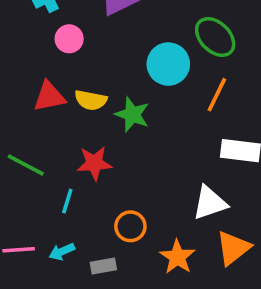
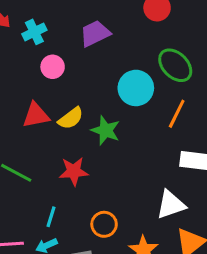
yellow semicircle: (91, 100) -> (71, 118), turned -48
cyan line: (67, 201) -> (51, 217), moved

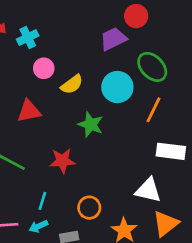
purple trapezoid: (95, 33) -> (113, 39), moved
yellow semicircle: (71, 118) -> (72, 84), moved
white triangle: (171, 205) -> (148, 190), turned 32

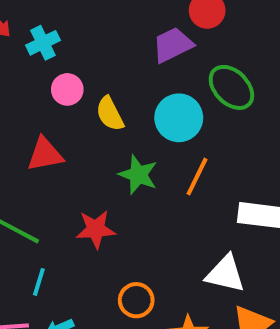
yellow semicircle: (72, 84) -> (110, 114), turned 100
orange line: (154, 110) -> (197, 177), moved
cyan line: (42, 201) -> (39, 282), moved

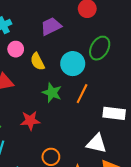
purple trapezoid: (173, 45) -> (51, 26), moved
green ellipse: (231, 87) -> (100, 48), turned 75

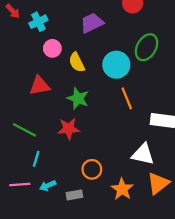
green star: (52, 93) -> (78, 98), moved
orange line: (82, 94) -> (127, 98), turned -48

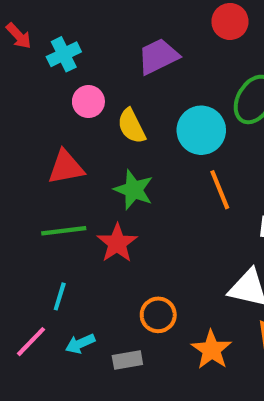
red star: (69, 129) -> (117, 243), turned -30
green line: (24, 130) -> (64, 231), moved, turned -35
pink line: (20, 184) -> (31, 342), turned -42

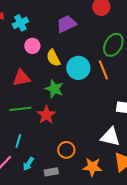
cyan circle: (201, 130) -> (78, 68), moved
orange line: (220, 190) -> (103, 70), moved
cyan arrow: (80, 344) -> (28, 164), turned -32
orange star: (212, 350) -> (92, 167), turned -30

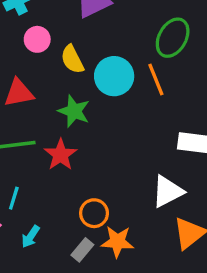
white triangle: (110, 137) -> (168, 191), turned -40
orange star: (92, 167) -> (117, 242), moved
gray rectangle: (51, 172) -> (82, 250), moved, turned -40

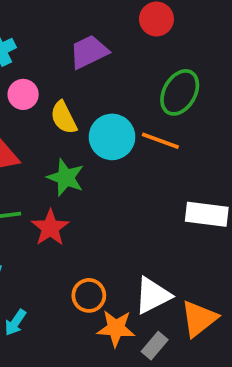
orange line: (156, 79) -> (160, 141), turned -48
white triangle: (168, 191) -> (153, 295), moved
gray rectangle: (82, 250) -> (155, 346), moved

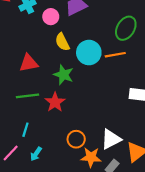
pink circle: (23, 94) -> (51, 17), moved
orange line: (160, 141) -> (115, 55), turned -30

